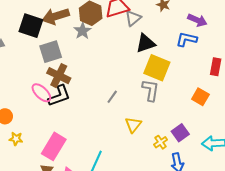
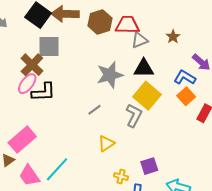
gray star: (83, 31) -> (110, 75), moved, size x1.5
brown cross: (59, 76) -> (32, 65), moved
pink ellipse: (41, 93) -> (27, 84), turned 65
orange square: (200, 97) -> (186, 96), moved
yellow cross: (161, 142) -> (121, 176), moved, turned 32

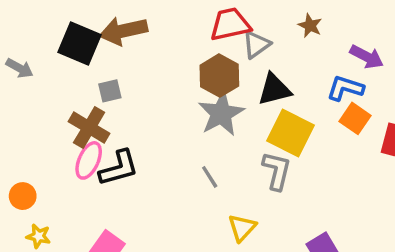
brown hexagon: (100, 22) -> (219, 76), moved
gray square: (49, 47) -> (110, 91), size x0.6
gray line: (94, 110) -> (210, 177), turned -72

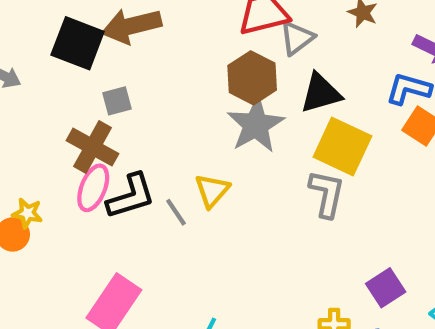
gray line: (210, 177) -> (176, 212), moved
yellow triangle: (242, 228) -> (212, 191), moved
yellow star: (38, 236) -> (27, 213), moved

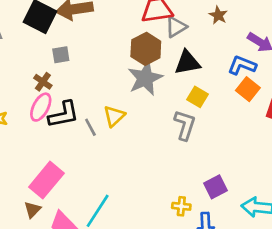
brown cross: (93, 147) -> (43, 82), size x0.6
yellow square: (342, 147) -> (197, 97), size x0.6

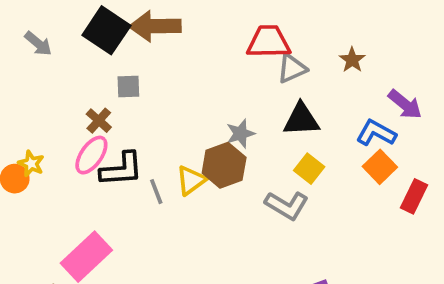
brown hexagon: (146, 49) -> (224, 165), moved
gray star: (145, 78) -> (240, 134), size x0.6
gray L-shape: (185, 125) -> (287, 205), turned 96

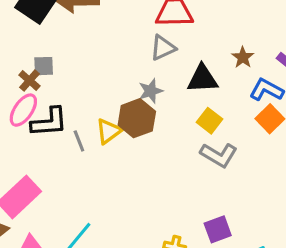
brown star: (352, 60) -> (243, 57), moved
gray triangle: (292, 68) -> (163, 48), moved
gray square: (128, 87) -> (44, 66), moved
gray L-shape: (287, 205) -> (219, 155), moved

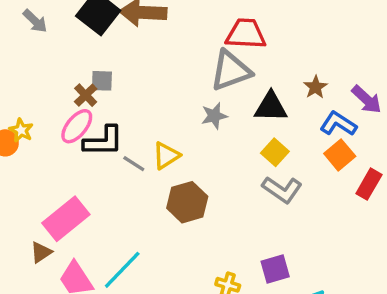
gray triangle: (163, 48) -> (231, 71), size x1.5
brown hexagon: (137, 118) -> (187, 202), moved
gray line: (79, 141) -> (134, 164), turned -40

